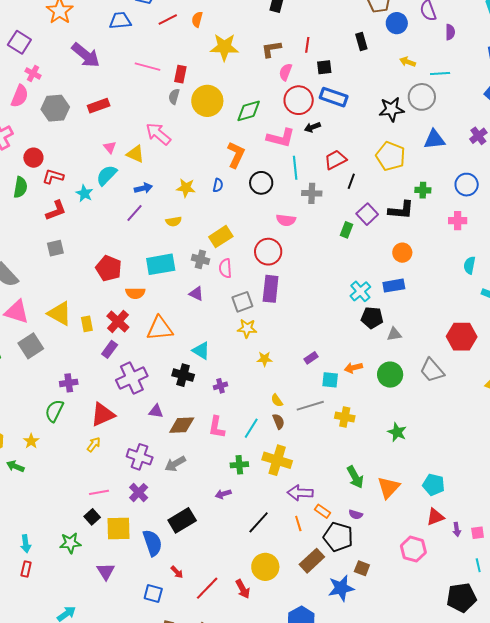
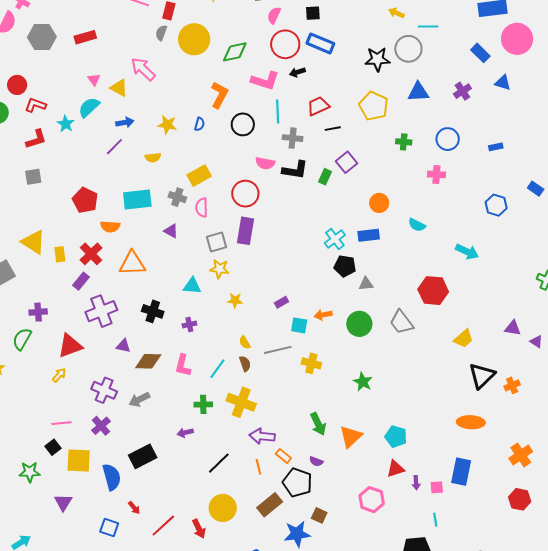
black line: (351, 181) -> (333, 129), turned 56
black L-shape: (401, 210) -> (295, 170), moved
cyan semicircle: (469, 265) -> (417, 225), moved, turned -78
cyan triangle: (201, 351) -> (192, 286), moved, turned -30

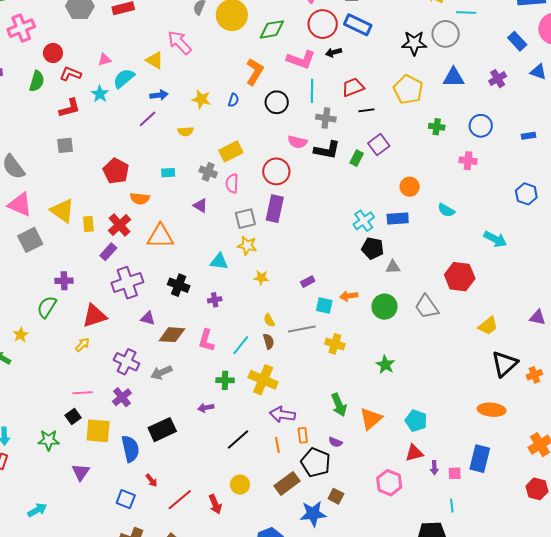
pink triangle: (94, 79) -> (105, 60), moved, turned 48
cyan rectangle: (137, 199) -> (168, 173), size x0.5
orange rectangle: (283, 456) -> (303, 435), turned 42
yellow circle: (223, 508) -> (240, 485), size x0.7

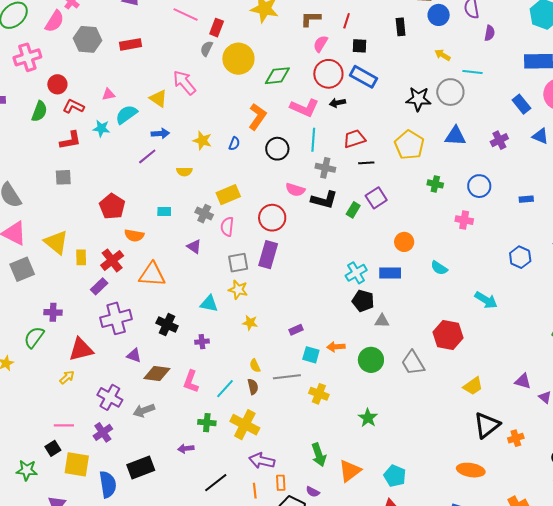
cyan star: (100, 94) -> (101, 128), turned -30

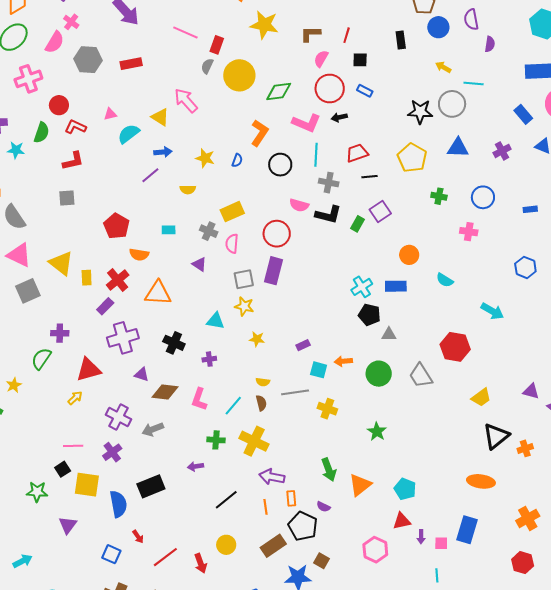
blue rectangle: (363, 77) -> (365, 91), size x0.6
cyan star: (101, 128) -> (16, 150), moved
yellow semicircle: (255, 366) -> (263, 382), turned -56

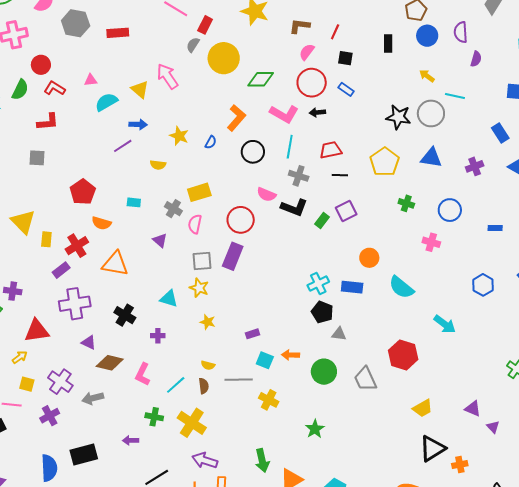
cyan semicircle: (445, 280) -> (401, 287), size x1.5
yellow square: (87, 485) -> (27, 384), moved, size x0.6

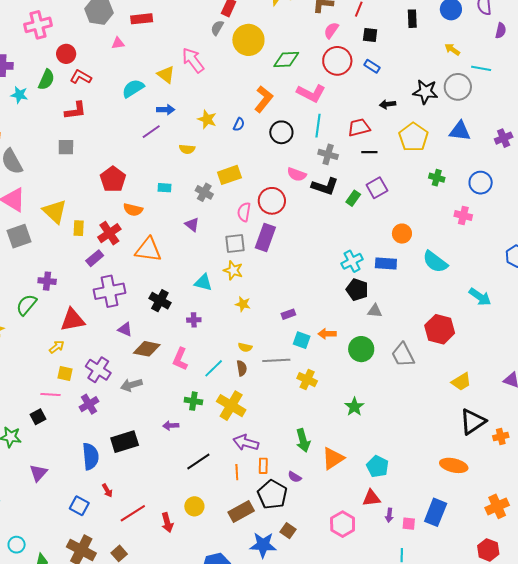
pink triangle: (91, 80) -> (118, 43), moved
black arrow: (317, 112) -> (388, 104), moved
pink semicircle: (195, 224) -> (244, 212), moved

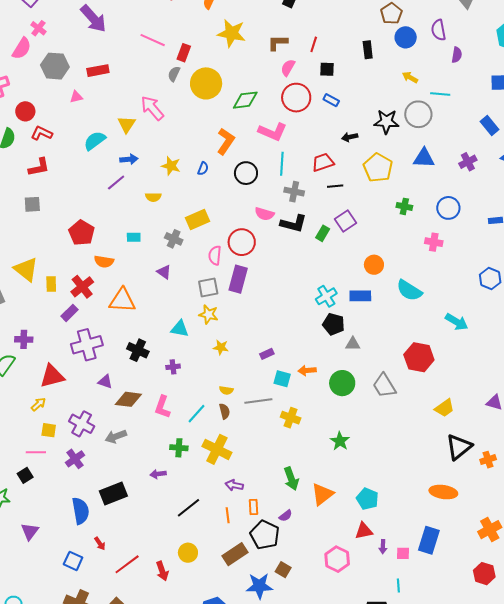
yellow triangle: (166, 75) -> (126, 124), turned 30
purple arrow: (246, 443) -> (234, 485), size x0.7
purple semicircle: (295, 477) -> (286, 516), turned -64

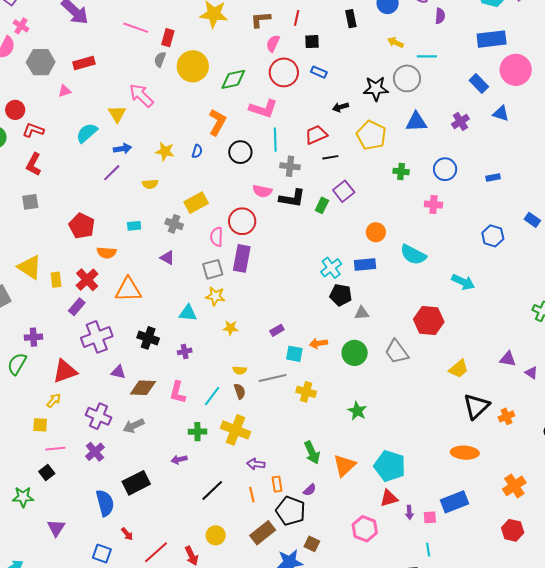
red L-shape: (39, 167) -> (34, 164), turned 135
yellow square: (49, 430) -> (40, 425), moved
cyan pentagon: (367, 499) -> (390, 466), size x1.4
blue rectangle: (429, 540) -> (455, 502), turned 56

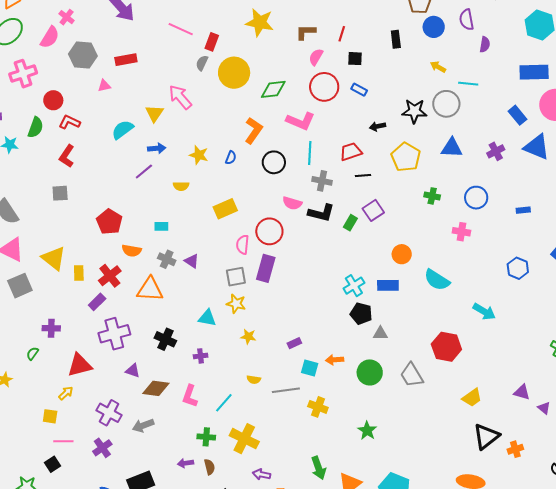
blue triangle: (501, 113) -> (537, 147), size x1.6
gray cross: (174, 224) -> (167, 259), moved
green semicircle: (17, 364) -> (33, 353), size x0.6
brown semicircle: (240, 391) -> (209, 467), moved

